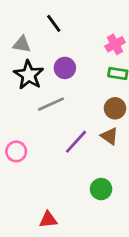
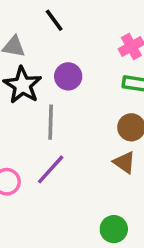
gray line: (51, 104) -> (51, 122), turned -64
purple line: (76, 142) -> (51, 169), moved

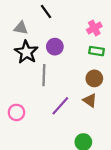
purple line: (51, 169) -> (60, 106), moved

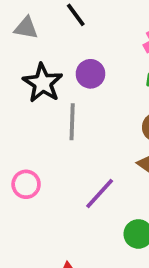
gray triangle: (21, 28) -> (26, 28), moved
purple line: (60, 106) -> (100, 193), moved

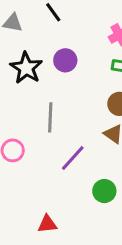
gray line: (72, 122) -> (50, 117), moved

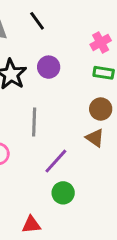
green circle: (104, 191) -> (63, 193), moved

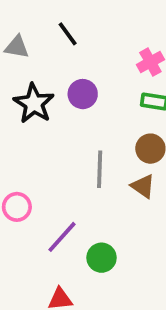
gray line: (34, 122) -> (100, 169), moved
purple line: (56, 161) -> (62, 237), moved

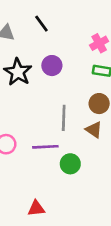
purple line: (62, 237) -> (45, 147), moved, turned 45
green circle: (102, 258) -> (70, 164), moved

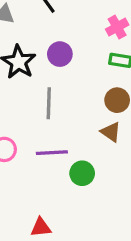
gray line: (64, 118) -> (49, 103), moved

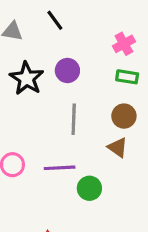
gray line: (49, 103) -> (74, 119), moved

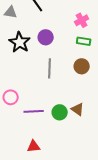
brown triangle: (118, 147) -> (78, 109), moved
purple line: (60, 168) -> (34, 111), moved

